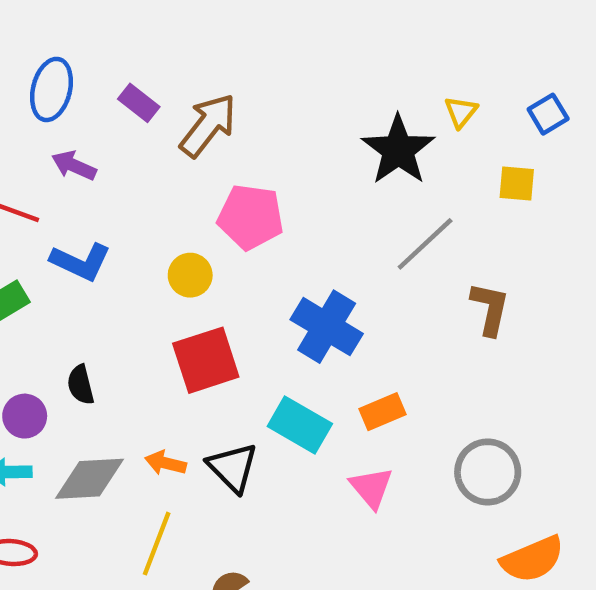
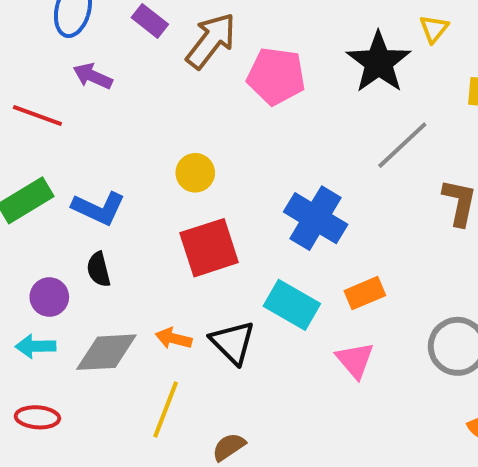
pink pentagon: (251, 217) -> (276, 76), moved
blue L-shape: (81, 262) -> (99, 208), moved

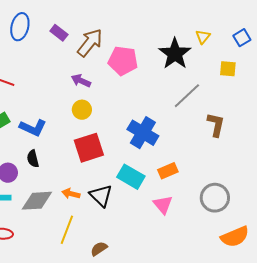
purple arrow: (93, 76) -> (81, 81), moved

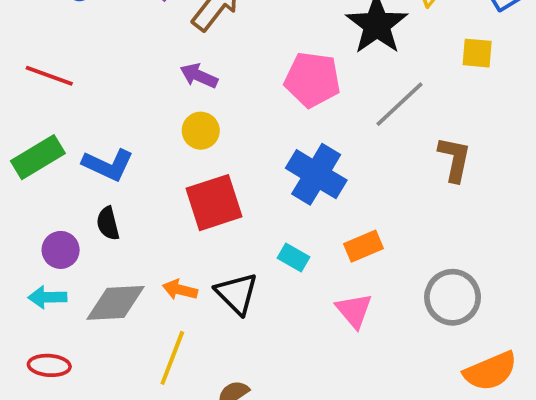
pink pentagon: (123, 61) -> (312, 80), moved
cyan rectangle: (131, 177) -> (293, 258), size x0.6

